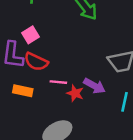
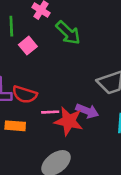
pink square: (30, 35) -> (28, 46), moved
red star: (75, 93) -> (69, 121), size x1.6

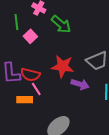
pink line: (50, 112) -> (36, 89), moved, turned 64
red star: (69, 121) -> (63, 66), moved

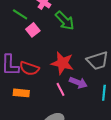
green line: (16, 22) -> (20, 14), turned -56
pink line: (36, 89) -> (60, 89), moved

